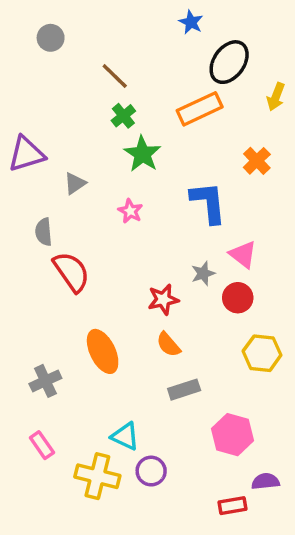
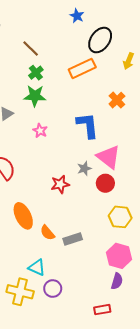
green star: (142, 154) -> (35, 96), moved, turned -30
pink triangle: (243, 254) -> (109, 157), size x1.4
orange semicircle: (168, 345) -> (47, 233), moved
pink hexagon: (233, 435) -> (119, 256), moved
purple semicircle: (265, 481) -> (117, 281), moved, turned 112

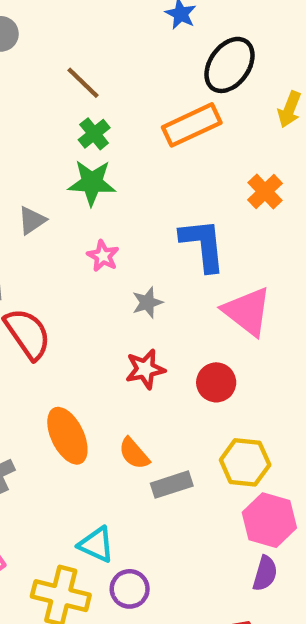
gray star: (84, 168) -> (147, 303), moved
red circle: (105, 183) -> (216, 382), moved
yellow hexagon: (120, 217) -> (245, 462), moved
orange semicircle: (47, 233) -> (134, 453), moved

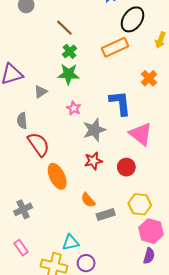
gray star: (147, 303) -> (94, 130), size x1.6
orange ellipse: (67, 436) -> (57, 176), moved
cyan triangle: (96, 545) -> (71, 242), turned -36

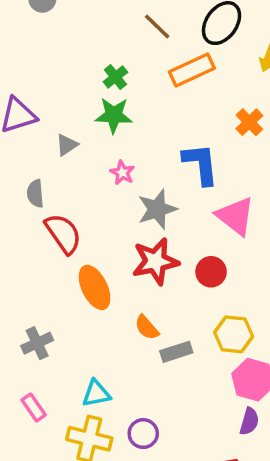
brown line: (64, 28) -> (157, 27), moved
red star: (93, 161) -> (155, 261), size x1.5
cyan triangle: (71, 242) -> (96, 394), moved

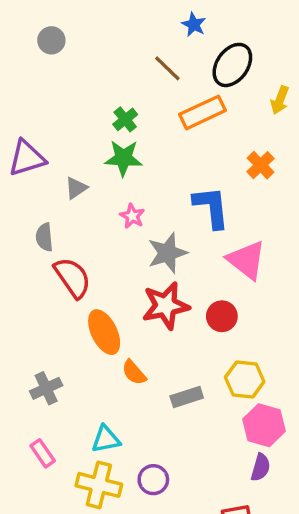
orange semicircle: (147, 327) -> (134, 372), moved

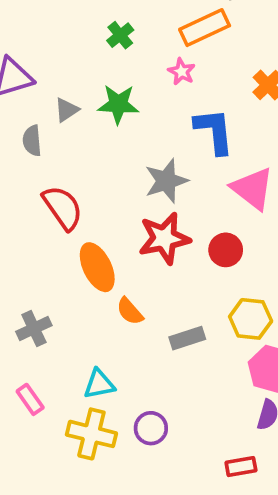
green star: (123, 158) -> (118, 104), moved
pink star: (132, 216) -> (182, 72), moved
gray semicircle: (44, 237) -> (32, 141), moved

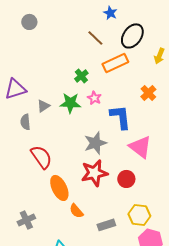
green cross: (120, 35) -> (81, 76), moved
pink star: (182, 72) -> (94, 98), moved

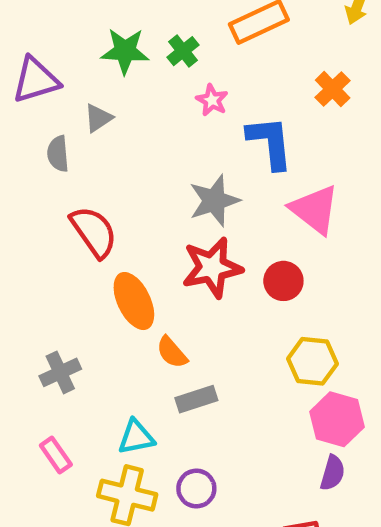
green star: (70, 103) -> (125, 51), moved
gray rectangle: (106, 225) -> (196, 399), moved

